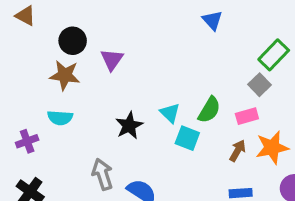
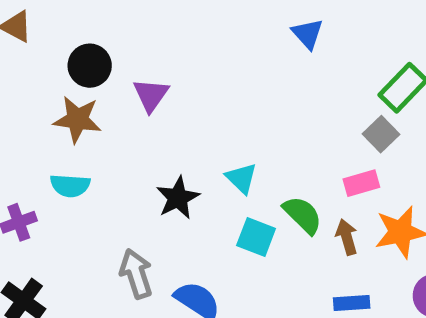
green semicircle: (209, 110) -> (303, 215), moved, turned -76
cyan square: (187, 138) -> (256, 237), moved
brown arrow: (238, 151) -> (347, 237), turned -45

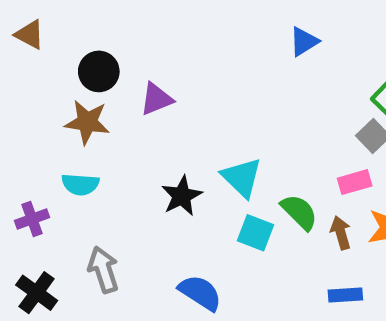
blue triangle: (308, 34) -> (304, 41), turned 40
purple triangle: (151, 95) -> (156, 99), turned 33
cyan triangle: (241, 178) -> (242, 177), size x1.4
gray arrow: (136, 274) -> (103, 270), moved

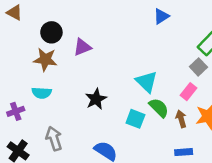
cyan triangle: (242, 177) -> (147, 82), moved
pink rectangle: (355, 182) -> (189, 92), turned -35

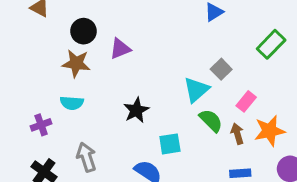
gray square: (198, 67) -> (221, 69), moved
cyan triangle: (147, 82) -> (196, 90), turned 35
cyan square: (135, 119) -> (170, 144), moved, turned -30

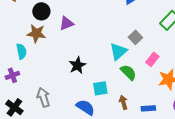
cyan semicircle: (72, 103) -> (21, 51), moved, turned -105
brown arrow: (237, 134) -> (123, 102), moved

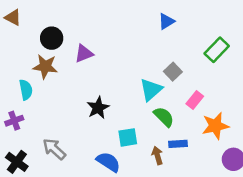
gray arrow: (43, 97) -> (54, 149), turned -30
blue rectangle: (148, 108) -> (178, 144), moved

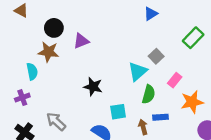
black star: (98, 108) -> (93, 87), turned -30
green semicircle: (164, 117) -> (149, 94), turned 60

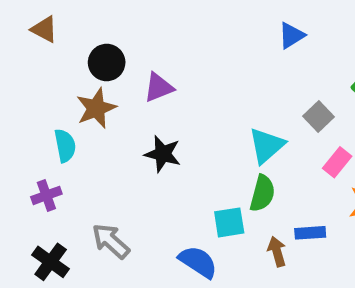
brown star: (48, 52) -> (96, 108), turned -30
gray square: (156, 56) -> (318, 117), moved
black star: (93, 87) -> (163, 154), moved
green semicircle: (149, 94) -> (262, 193), moved

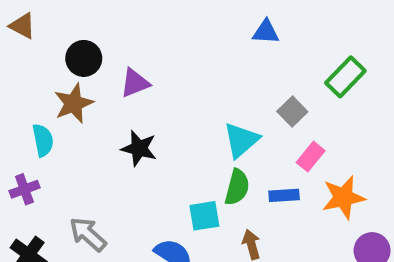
blue triangle: (291, 35) -> (266, 32), turned 36
blue rectangle: (310, 233) -> (284, 195), moved

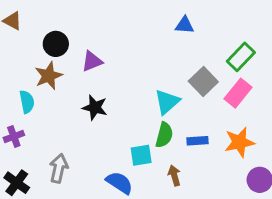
gray square: (292, 112) -> (203, 82), size x1.4
pink rectangle: (311, 157) -> (238, 93), moved, size x1.4
gray arrow: (88, 234) -> (59, 168), turned 60

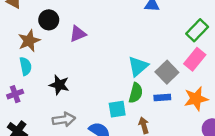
brown star: (49, 76) -> (29, 41), moved
gray square: (203, 82) -> (167, 72), moved
black star: (95, 108) -> (59, 85), moved
gray arrow: (59, 168) -> (64, 120), moved, turned 70

